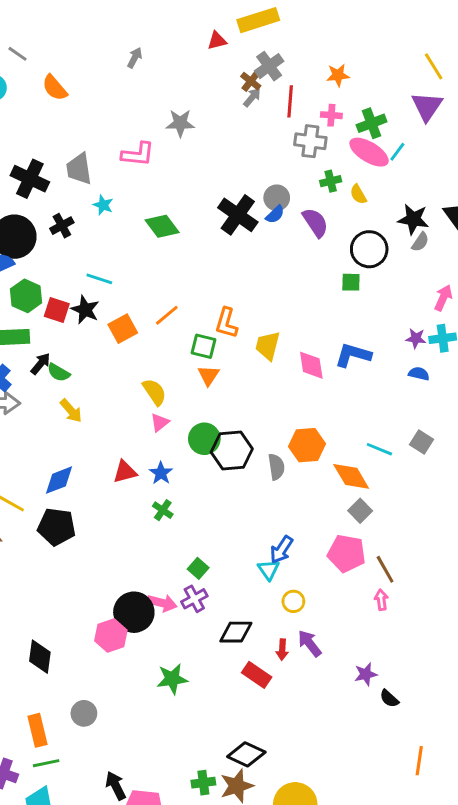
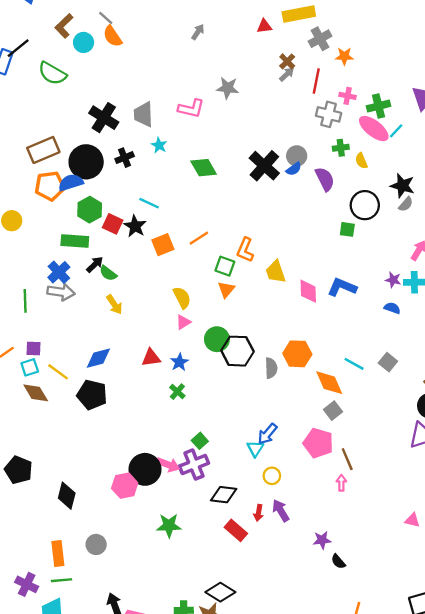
gray cross: (269, 66) -> (320, 39), moved
orange star: (338, 75) -> (344, 56), moved
orange semicircle: (55, 88) -> (113, 36), moved
yellow trapezoid: (268, 346) -> (276, 272), turned -40
purple cross: (194, 599) -> (194, 465), size x1.4

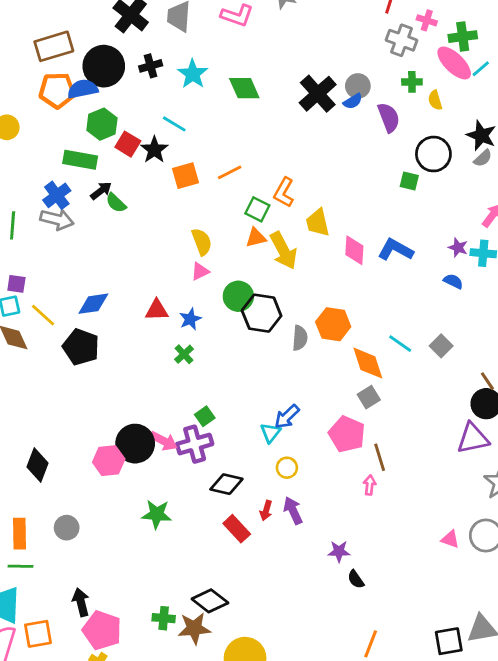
cyan star: (159, 145) -> (193, 74), moved, size x1.5
orange triangle: (226, 289) -> (256, 238), turned 30
yellow arrow: (114, 305) -> (283, 251), moved, size x1.5

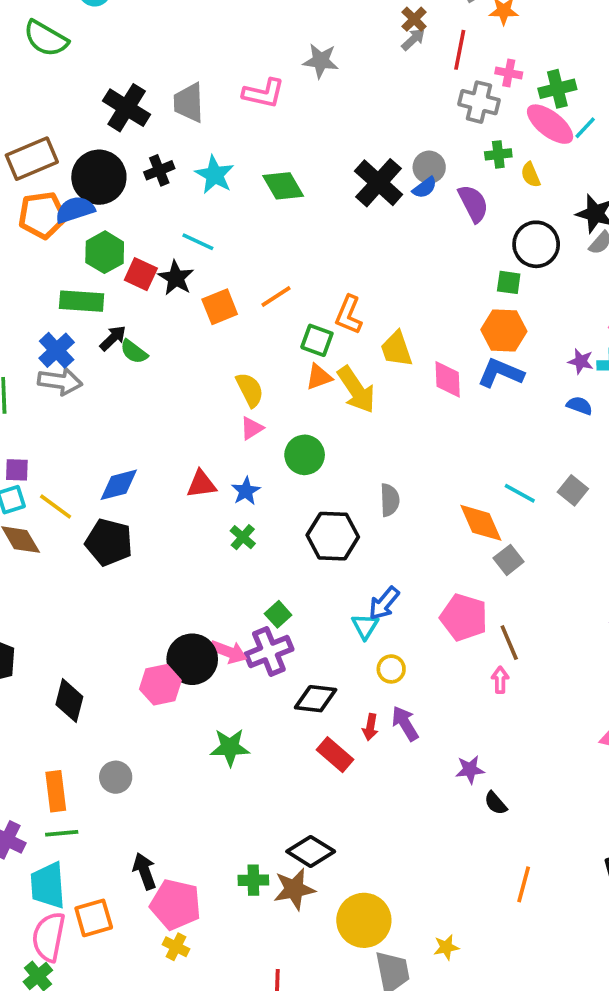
black hexagon: (262, 313) -> (333, 536), moved
orange hexagon: (333, 324) -> (504, 330), moved
gray square: (369, 397) -> (509, 560), moved

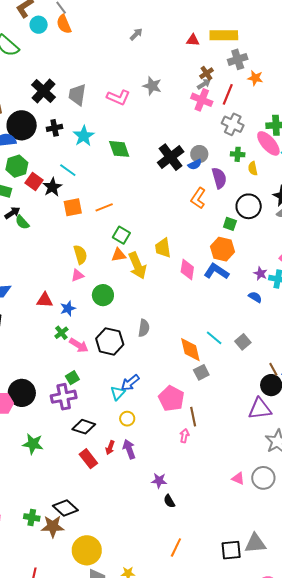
pink cross: (509, 73) -> (202, 100), moved, size x1.5
orange L-shape: (349, 315) -> (198, 198), moved
pink arrow: (229, 652) -> (79, 345), moved

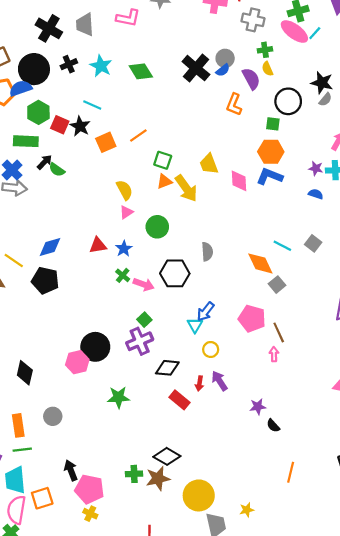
yellow semicircle: (253, 169) -> (267, 69), moved

